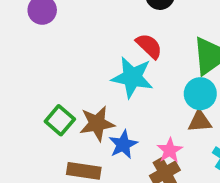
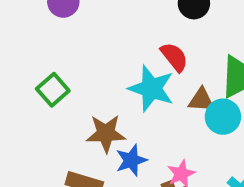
green square: (60, 120) -> (53, 90), moved
brown triangle: (200, 121) -> (201, 100), moved

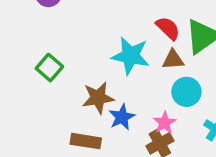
red semicircle: (174, 57) -> (168, 28), moved
cyan circle: (223, 117) -> (186, 92), moved

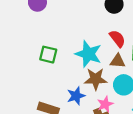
green square: (49, 68) -> (48, 55), moved, turned -36
brown star: (98, 98) -> (96, 79), moved

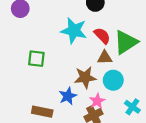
cyan star: (88, 54) -> (74, 31), moved

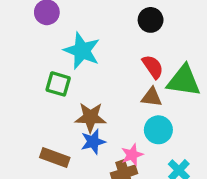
cyan star: (74, 31) -> (82, 51), moved
green triangle: (126, 42) -> (184, 81), turned 32
brown star: (85, 77) -> (90, 117), moved

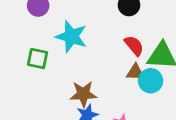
green square: (58, 84) -> (38, 59), moved
cyan circle: (158, 130) -> (151, 81), moved

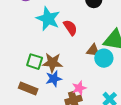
red semicircle: (134, 46) -> (70, 28), moved
green square: (38, 59) -> (35, 62), moved

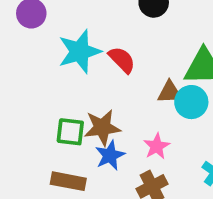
cyan star: (48, 19) -> (80, 51), turned -30
pink star: (79, 88) -> (157, 146), moved

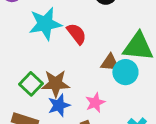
green square: (70, 132) -> (31, 84), turned 30

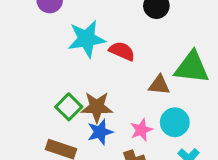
red semicircle: (77, 34) -> (122, 51), turned -30
cyan circle: (125, 72) -> (175, 122), moved

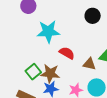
red semicircle: (122, 51) -> (67, 53), moved

